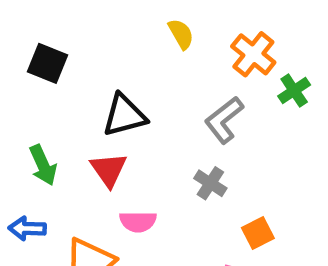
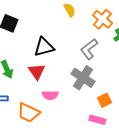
gray cross: (210, 183) -> (83, 78), size x1.6

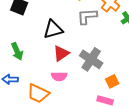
gray L-shape: (89, 49) -> (87, 16), moved, turned 35
red triangle: (37, 72) -> (61, 53), moved, turned 30

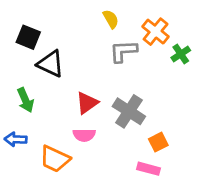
black triangle: (53, 29) -> (51, 64), moved, turned 40

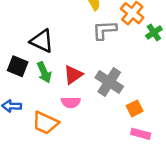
black square: (28, 37) -> (18, 66), moved
green arrow: (25, 100) -> (44, 72), moved
pink rectangle: (149, 169) -> (141, 134), moved

